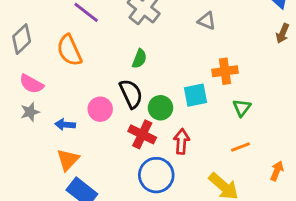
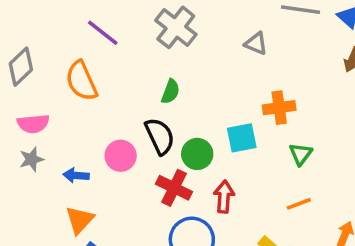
pink semicircle: (31, 84) -> (33, 124), turned -35

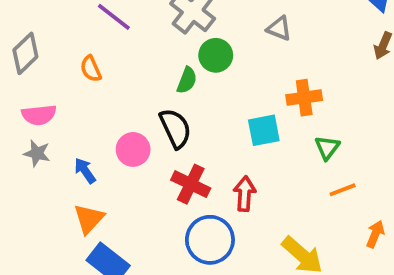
orange semicircle: (81, 81) -> (91, 69), size x0.6
green circle: (197, 154) -> (216, 55), moved
gray star: (31, 159) -> (37, 153), turned 30
blue arrow: (76, 175) -> (85, 171), turned 50
orange line: (299, 204) -> (343, 190), moved

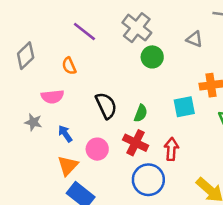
green semicircle: (187, 80) -> (141, 113), moved
pink semicircle: (39, 115) -> (52, 97), moved
black semicircle: (175, 128) -> (106, 106), moved
pink circle: (133, 149) -> (97, 149), moved

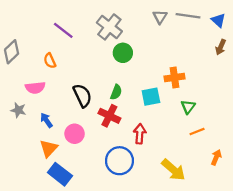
gray triangle: (194, 39) -> (160, 17), moved, turned 40
green semicircle: (141, 113) -> (116, 92), moved
red cross: (136, 143) -> (109, 116), moved

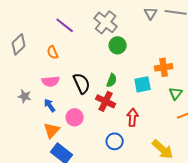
pink semicircle: (35, 88) -> (51, 81), moved
blue circle: (119, 161) -> (115, 141), size x0.7

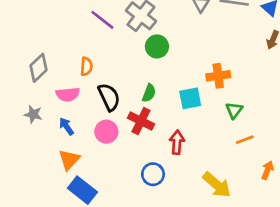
purple line: (65, 25) -> (102, 20), moved
gray diamond: (19, 44) -> (38, 68), moved
orange semicircle: (53, 52) -> (86, 66), moved, turned -152
pink circle: (75, 117) -> (106, 132), moved

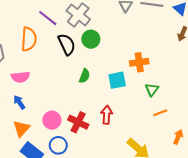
orange semicircle: (86, 66) -> (29, 39), moved, size x1.6
black semicircle: (109, 97) -> (67, 44), moved
red cross: (141, 121) -> (78, 122), moved
pink circle: (106, 132) -> (52, 120), moved
blue circle: (153, 174) -> (58, 145), moved

